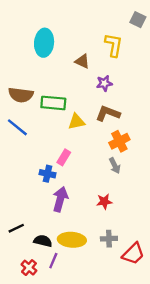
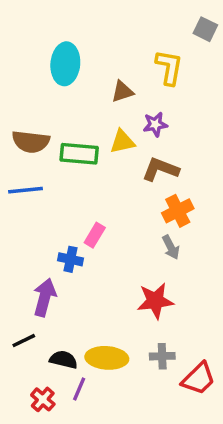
brown triangle: (82, 61) -> (122, 92), turned -42
yellow triangle: (76, 122) -> (122, 142), moved
blue line: (17, 127) -> (26, 190), turned -45
purple arrow: (60, 199) -> (45, 297), moved
red star: (104, 202) -> (155, 301), size x1.5

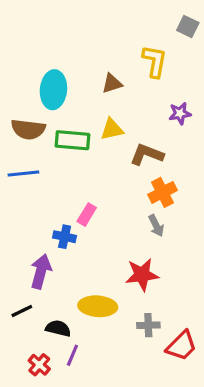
cyan ellipse: (65, 64) -> (53, 90), moved
purple star: (155, 124) -> (180, 113), moved
yellow ellipse: (107, 358) -> (98, 306), moved

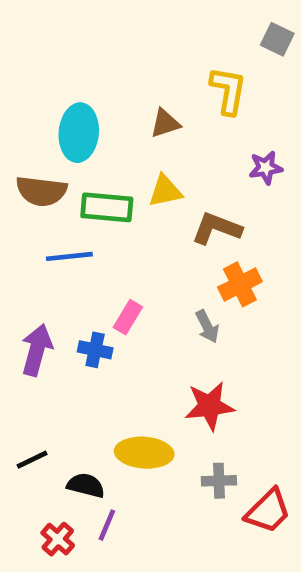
blue line: (23, 173) -> (69, 256), moved
gray arrow: (156, 226) -> (207, 327), moved
purple arrow: (41, 271) -> (37, 350), moved

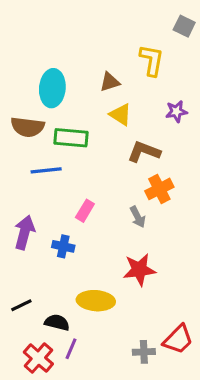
yellow triangle: (165, 191) -> (121, 115), moved, turned 45
blue cross: (95, 350) -> (63, 246), moved
gray cross: (219, 481) -> (144, 352), moved
red cross: (58, 539) -> (38, 358), size x1.4

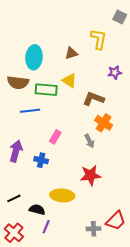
yellow triangle: (121, 115) -> (69, 80), moved
orange cross: (159, 189) -> (104, 123), turned -30
red cross: (38, 358) -> (14, 233), moved

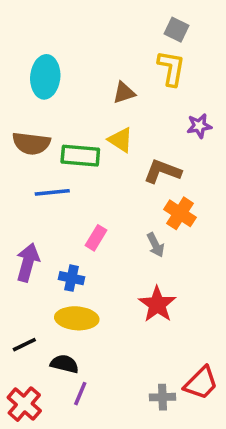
gray square: (120, 17) -> (177, 30), moved
cyan ellipse: (34, 57) -> (45, 77), moved
red star: (91, 175) -> (157, 304), turned -30
yellow ellipse: (62, 195) -> (77, 318), moved

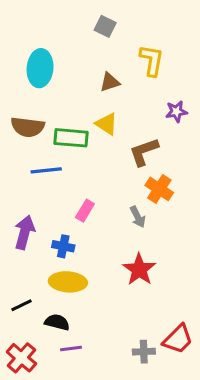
gray square: (177, 30) -> (105, 26), moved
brown L-shape: (163, 171) -> (144, 152), turned -40
purple line: (80, 394) -> (71, 349), turned 60

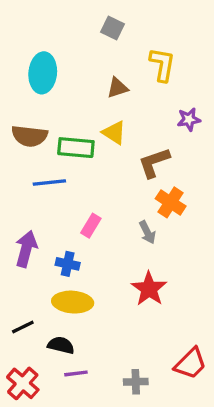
gray cross: (144, 352) -> (136, 382), moved

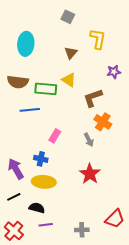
brown triangle: (117, 88) -> (71, 53), turned -32
purple arrow: (26, 249) -> (16, 169), moved, turned -45

